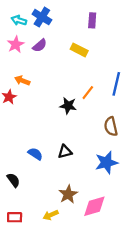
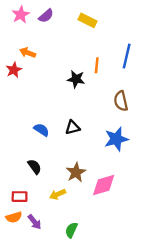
orange line: (88, 93) -> (97, 65), turned -32
black semicircle: (13, 180) -> (35, 167), moved

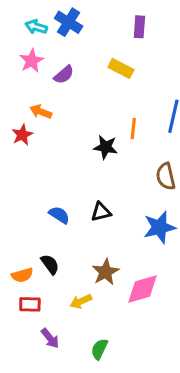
purple semicircle: (46, 16) -> (64, 75), moved
orange semicircle: (14, 217) -> (22, 275), moved

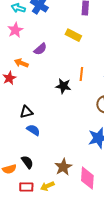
purple semicircle: (64, 75) -> (40, 49), moved
black triangle: (101, 212) -> (26, 112), moved
pink diamond: (143, 289) -> (87, 178), turned -70
red rectangle: (30, 304) -> (26, 187), moved

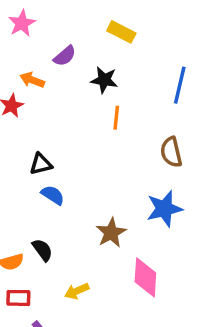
orange line: (81, 74) -> (116, 118), moved
black star: (63, 86) -> (104, 80), moved
brown star: (63, 167) -> (111, 233), moved
red rectangle: (26, 187) -> (18, 298), moved

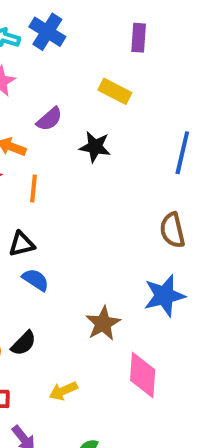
orange line: (116, 118) -> (34, 188), moved
black semicircle: (42, 250) -> (24, 343), turned 80

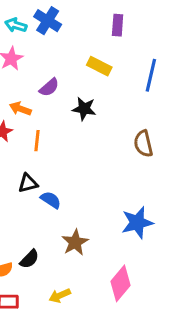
blue line: (182, 153) -> (151, 75), moved
brown semicircle: (172, 230) -> (143, 144), moved
blue semicircle: (36, 280) -> (51, 200), moved
brown star: (103, 323) -> (75, 242), moved
pink diamond: (143, 375) -> (121, 283), turned 36

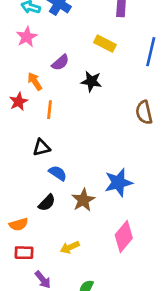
orange arrow: (20, 109) -> (35, 81), turned 36
blue semicircle: (51, 200) -> (58, 173), moved
blue star: (137, 223) -> (118, 183), moved
black semicircle: (29, 259) -> (47, 203), moved

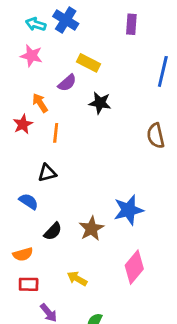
pink star: (27, 37) -> (31, 56), turned -30
yellow rectangle: (105, 44) -> (89, 63), moved
blue semicircle: (58, 173) -> (29, 201), moved
yellow arrow: (70, 247) -> (77, 279), turned 54

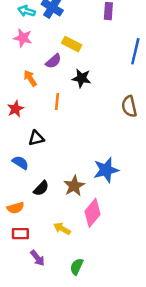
red star: (23, 124) -> (15, 109), moved
orange line: (56, 133) -> (57, 101), moved
pink diamond: (134, 267) -> (93, 213), moved

